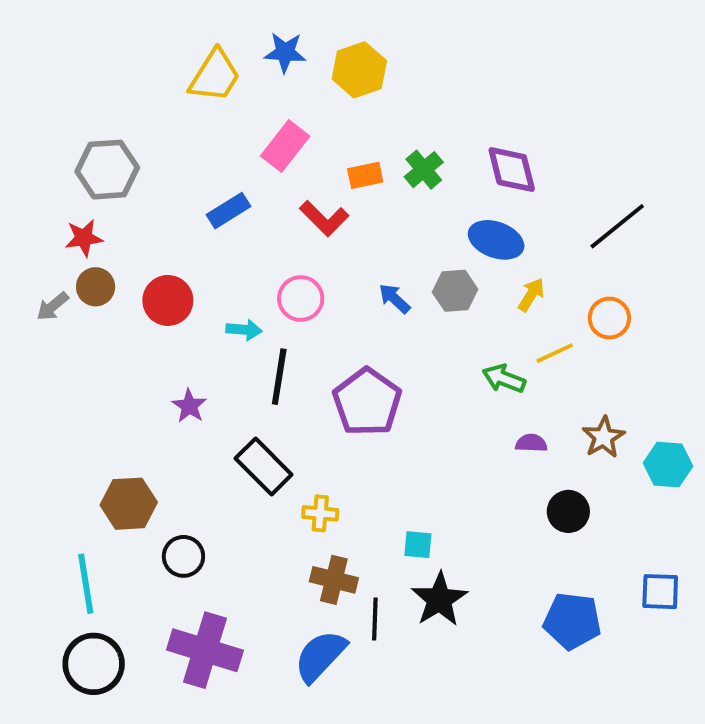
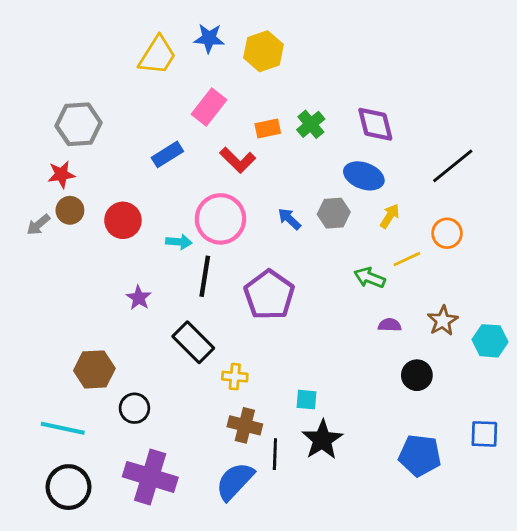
pink circle: (301, 299) -> (220, 219), size x1.5
cyan line: (86, 584) -> (63, 428), turned -69

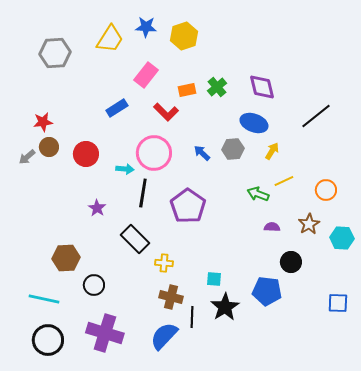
gray hexagon: (79, 124) -> (55, 53), moved
orange circle: (447, 233) -> (326, 190), moved
blue pentagon: (420, 455) -> (267, 291), moved

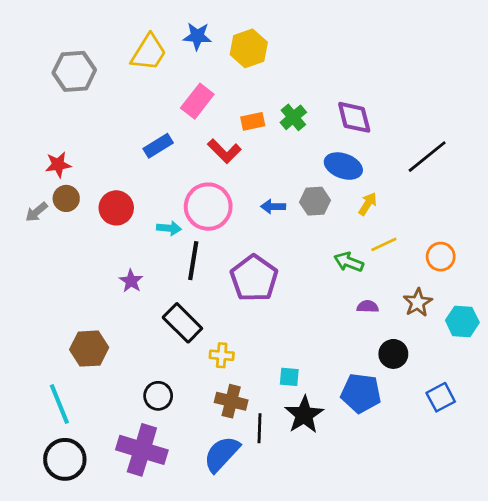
blue arrow: (202, 153) -> (273, 207), turned -42
black circle: (94, 285) -> (158, 396), moved
cyan line: (44, 299) -> (59, 404), turned 56
blue square: (338, 303) -> (441, 397), moved, turned -30

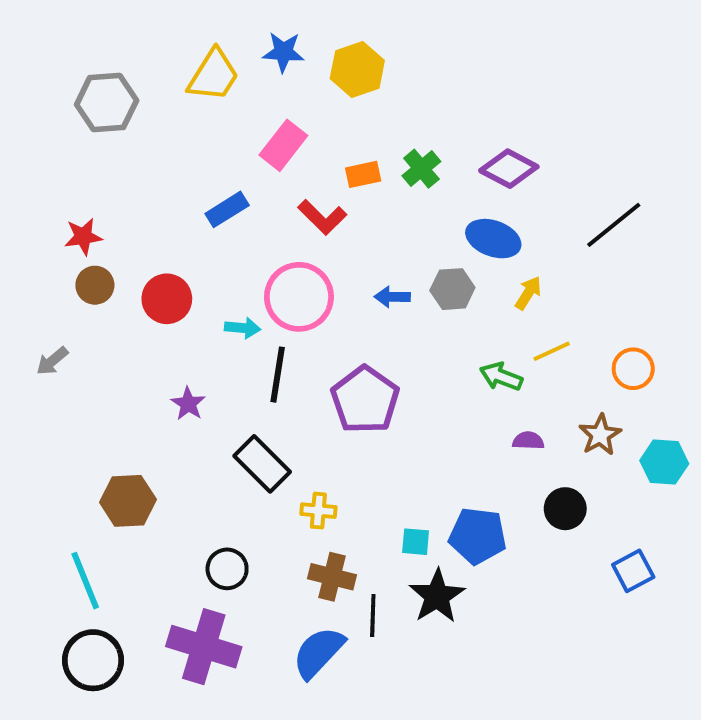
purple diamond: (354, 117) -> (509, 169), turned -48
gray arrow: (36, 212) -> (52, 361), moved
blue pentagon: (361, 393) -> (478, 536), moved

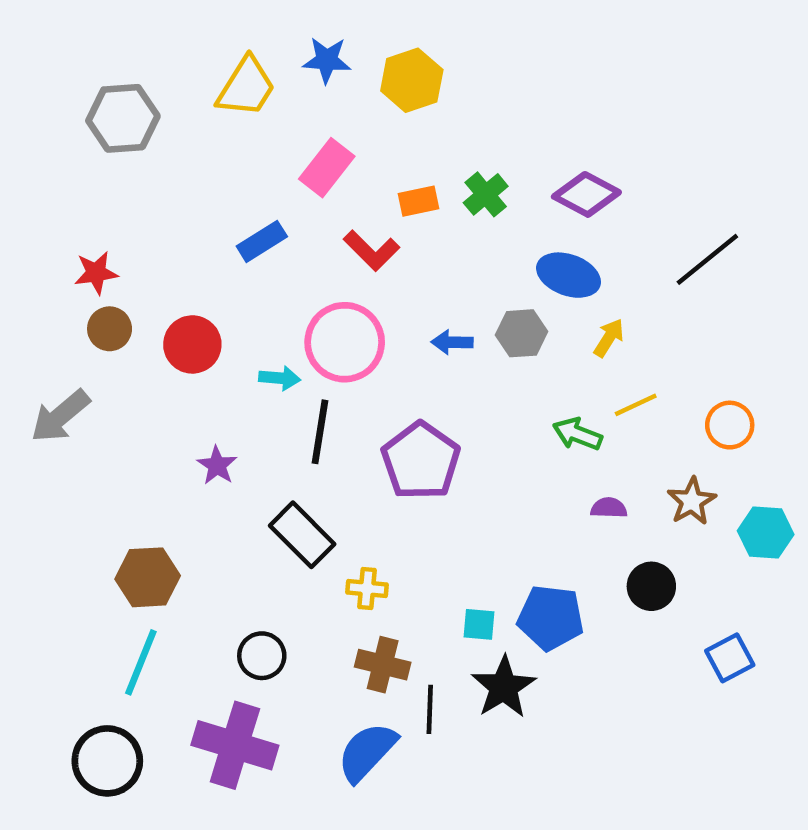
gray arrow: (52, 361) -> (60, 416), size x1.6
cyan line: (85, 581) -> (141, 662), moved, turned 44

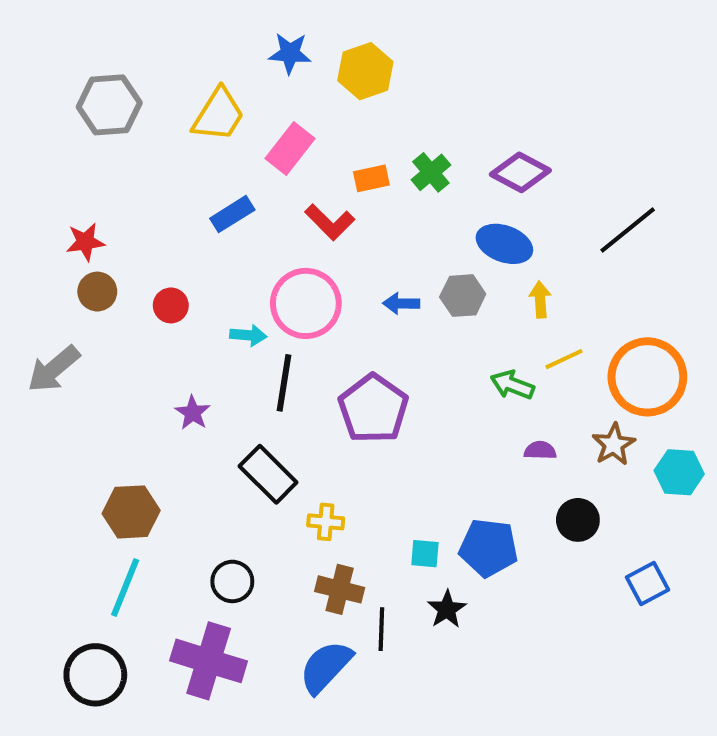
yellow trapezoid: (246, 87) -> (218, 115), moved
yellow arrow: (609, 338) -> (540, 299), turned -36
red circle: (192, 344) -> (171, 305), size x0.7
orange circle: (730, 425) -> (647, 377), size x1.8
black star: (504, 687) -> (447, 609), size x0.7

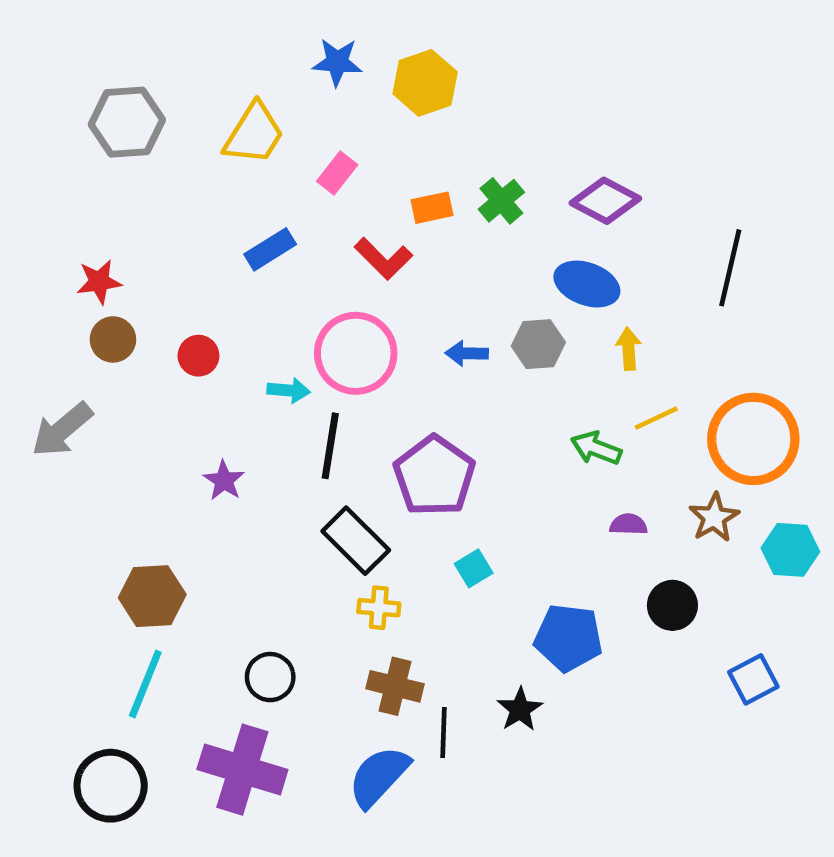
pink rectangle: (290, 149) -> (337, 173), size x0.7
black line: (628, 230) -> (730, 268), turned -38
black rectangle: (268, 474) -> (356, 541), moved
cyan square: (425, 554) -> (474, 568), moved, turned -36

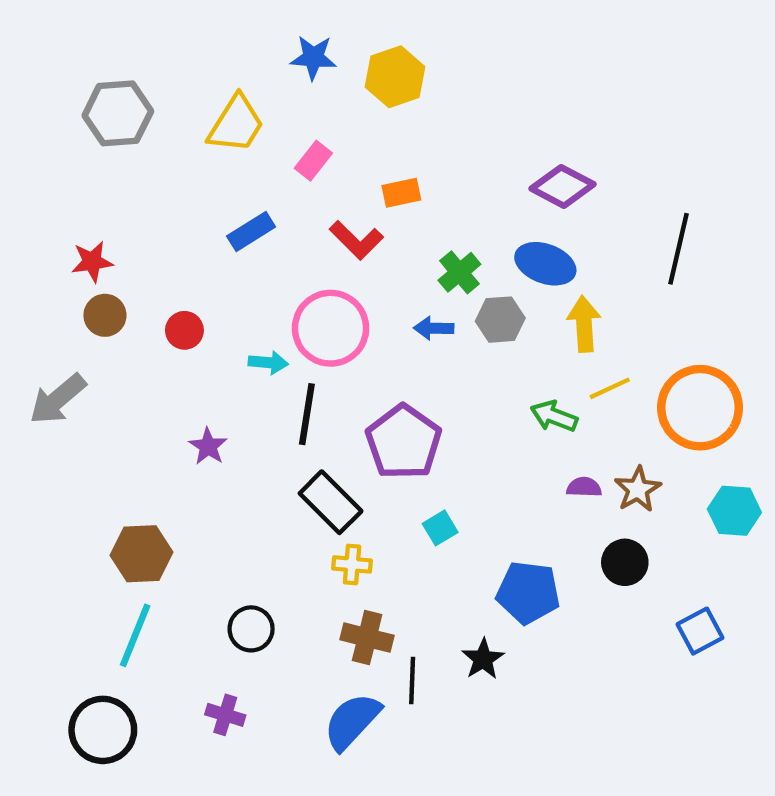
green cross: (501, 201) -> (459, 272), moved
yellow arrow: (629, 349) -> (584, 324), size x1.4
brown star: (714, 518) -> (638, 489), moved
purple cross: (242, 770) -> (225, 715), size x0.5

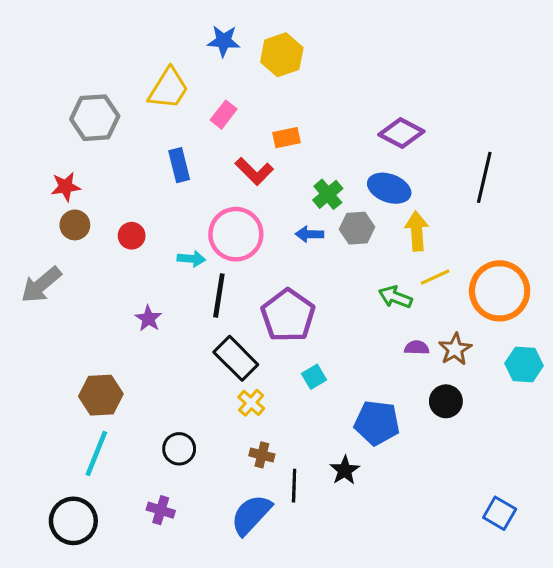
gray hexagon: (118, 113) -> (95, 118), moved
blue rectangle: (251, 232) -> (179, 165), turned -72
yellow cross: (352, 564) -> (251, 403), turned 36
blue square: (700, 631) -> (500, 513), moved, turned -32
brown cross: (367, 638) -> (262, 455), size x0.7

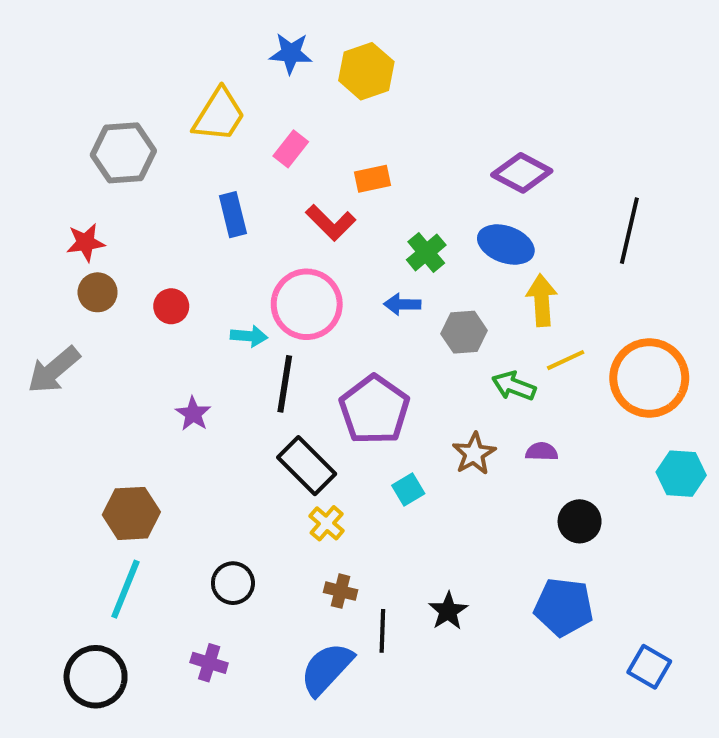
gray hexagon: (357, 228) -> (464, 332), moved
brown star: (455, 349) -> (474, 454), moved
blue pentagon: (377, 423) -> (564, 607), moved

